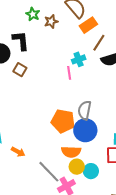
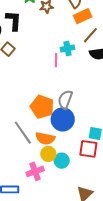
gray line: (49, 172) -> (23, 133), moved

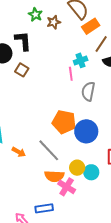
gray semicircle: (65, 100) -> (88, 91), moved
orange semicircle: (45, 138) -> (54, 176), moved
pink cross: (35, 171) -> (67, 187), turned -30

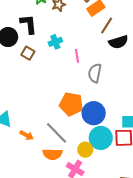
cyan cross: (81, 60) -> (55, 42), moved
cyan circle: (91, 172) -> (101, 138), moved, size x1.5
orange semicircle: (54, 176) -> (52, 154), moved

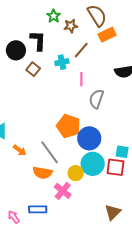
brown line: (107, 26) -> (81, 50), moved

